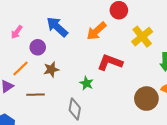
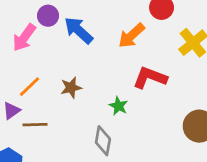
pink arrow: (17, 32) -> (24, 38), size x1.5
purple circle: (38, 47) -> (48, 16), moved
brown line: (35, 95) -> (35, 125), moved

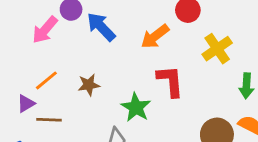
red L-shape: (150, 78) -> (170, 81), turned 60
green star: (118, 106) -> (136, 107), size x1.5

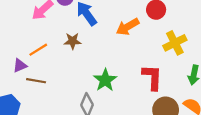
red L-shape: (170, 81) -> (152, 77), moved
brown star: (89, 85) -> (73, 41), moved

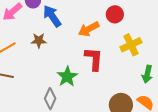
red L-shape: (152, 77) -> (94, 59), moved

